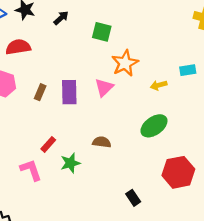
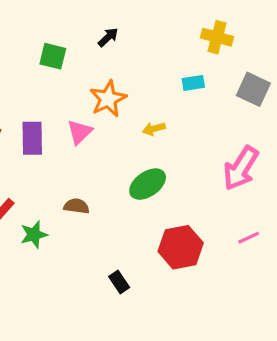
black arrow: (61, 18) -> (108, 37), moved
green square: (102, 32) -> (53, 56), moved
cyan rectangle: (188, 70) -> (193, 83), moved

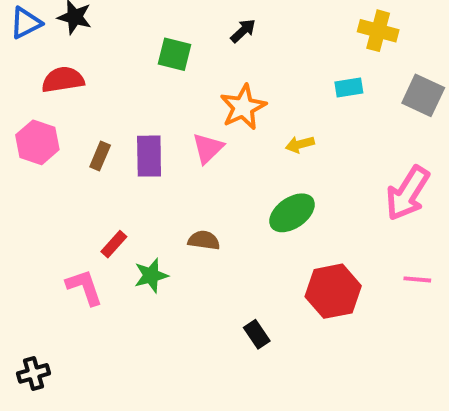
pink line: (249, 238) -> (417, 279), turned 30

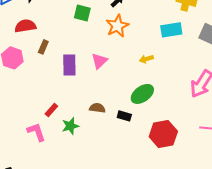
cyan rectangle: (349, 88) -> (171, 30), size x1.5
orange star: (243, 107) -> (117, 26), moved
brown rectangle: (100, 156) -> (43, 47), moved
black rectangle: (257, 334) -> (124, 116), moved, turned -40

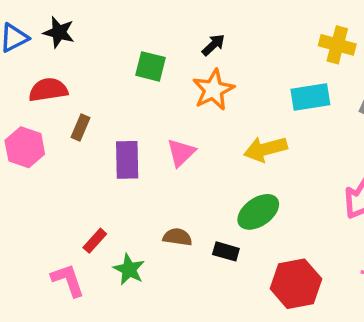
yellow arrow: (146, 59) -> (265, 149), size x1.6
green star: (70, 126) -> (129, 269), turned -30

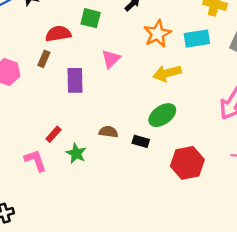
red semicircle: (48, 90) -> (58, 34), moved
orange star: (213, 90) -> (157, 34), moved
pink triangle: (181, 153) -> (111, 59), moved

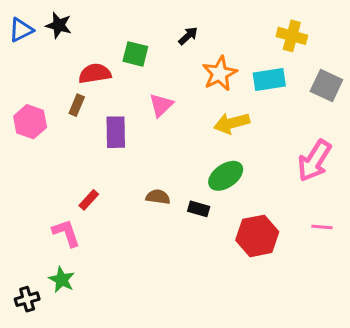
green star: (76, 153) -> (62, 280), moved

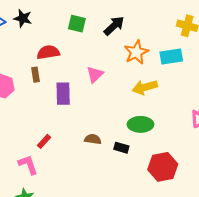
black arrow: (188, 36) -> (114, 26), size x1.5
green square: (135, 54) -> (77, 24), moved
brown rectangle: (77, 105) -> (36, 75), turned -32
green ellipse: (226, 176) -> (141, 124), turned 35

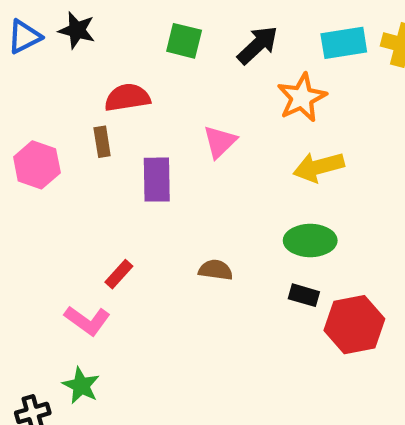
cyan rectangle: (171, 57) -> (344, 43), moved
black rectangle: (121, 148) -> (304, 295), moved
pink L-shape: (28, 165) -> (87, 320), turned 145

